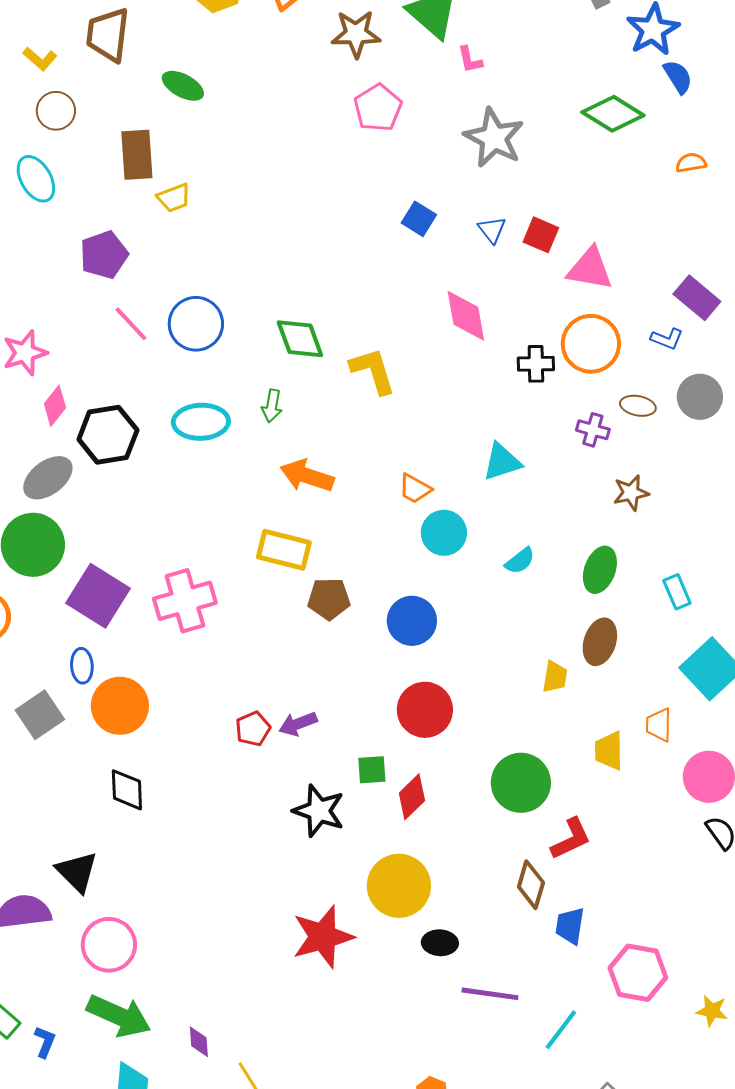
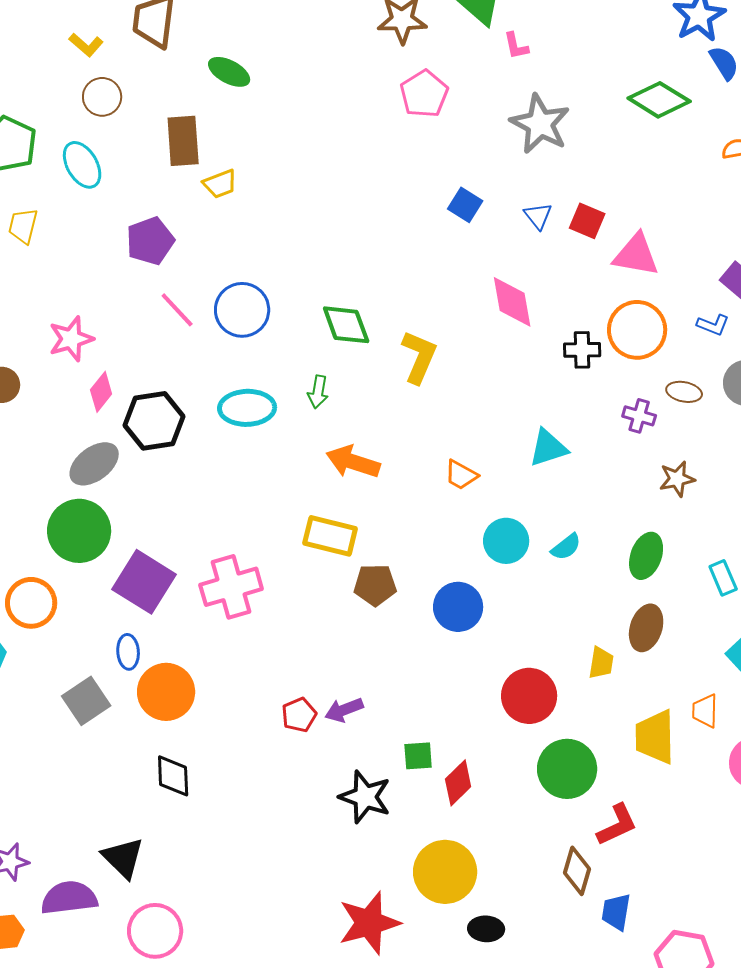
yellow L-shape: (373, 371) -> (419, 357), turned 40
cyan circle: (444, 533) -> (506, 541), moved
red circle: (425, 710) -> (529, 696), moved
yellow trapezoid: (609, 751) -> (655, 737), size x1.4

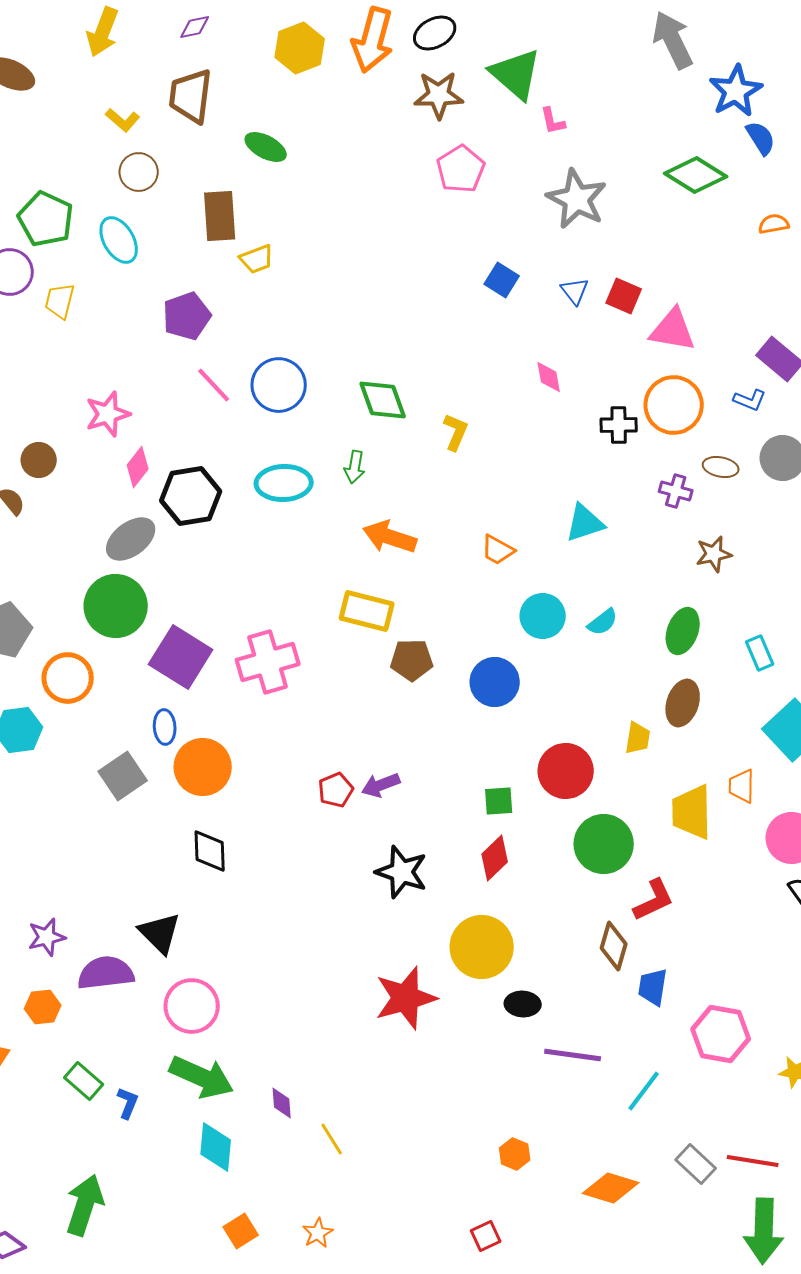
pink diamond: (512, 302) -> (549, 377), size x0.6
yellow L-shape: (419, 357) -> (456, 432), size x0.7
green square: (418, 756) -> (499, 801), moved

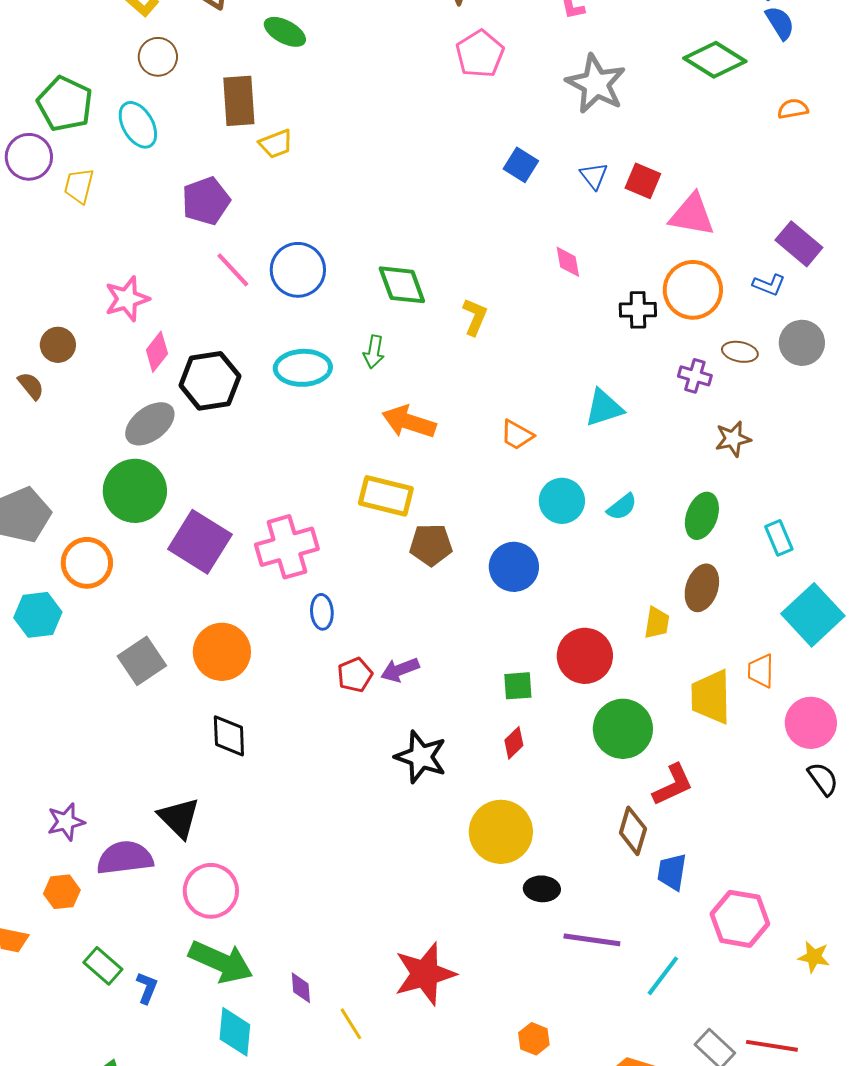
blue ellipse: (165, 727) -> (322, 612), moved
red diamond: (495, 858) -> (514, 743), size x0.7
red star: (406, 998) -> (425, 974), moved

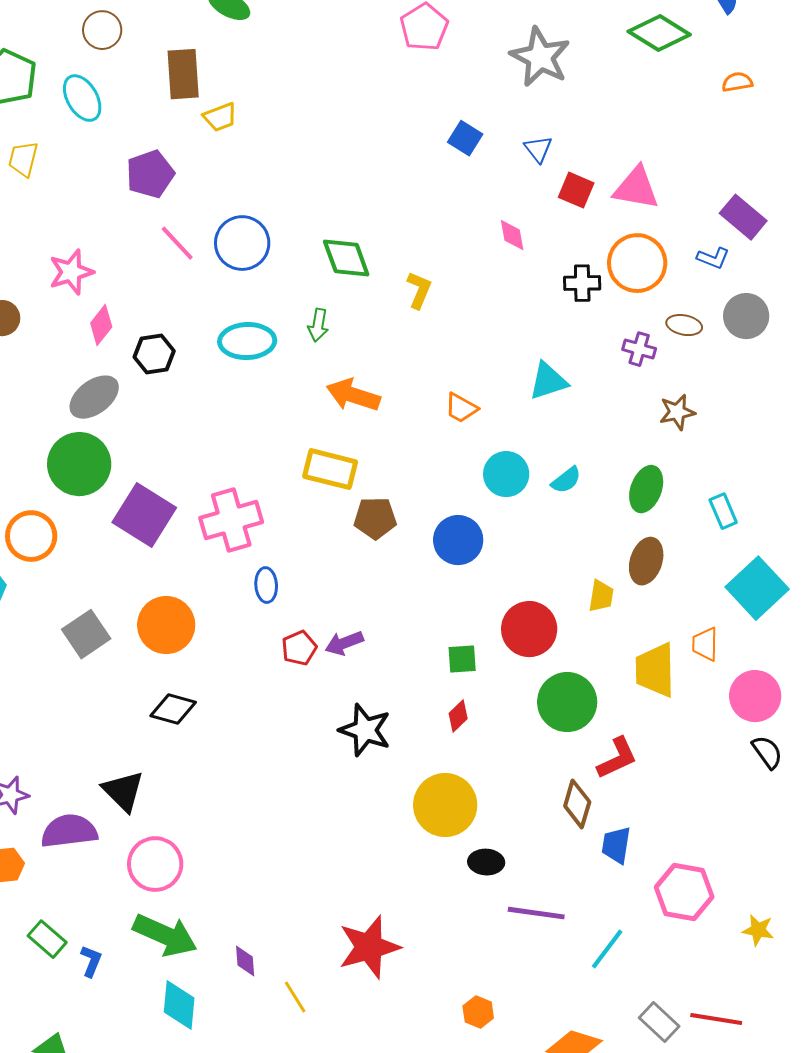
red square: (643, 181) -> (576, 190), moved
black hexagon: (210, 381) -> (154, 354), size x0.7
black diamond: (229, 736) -> (173, 709), turned -72

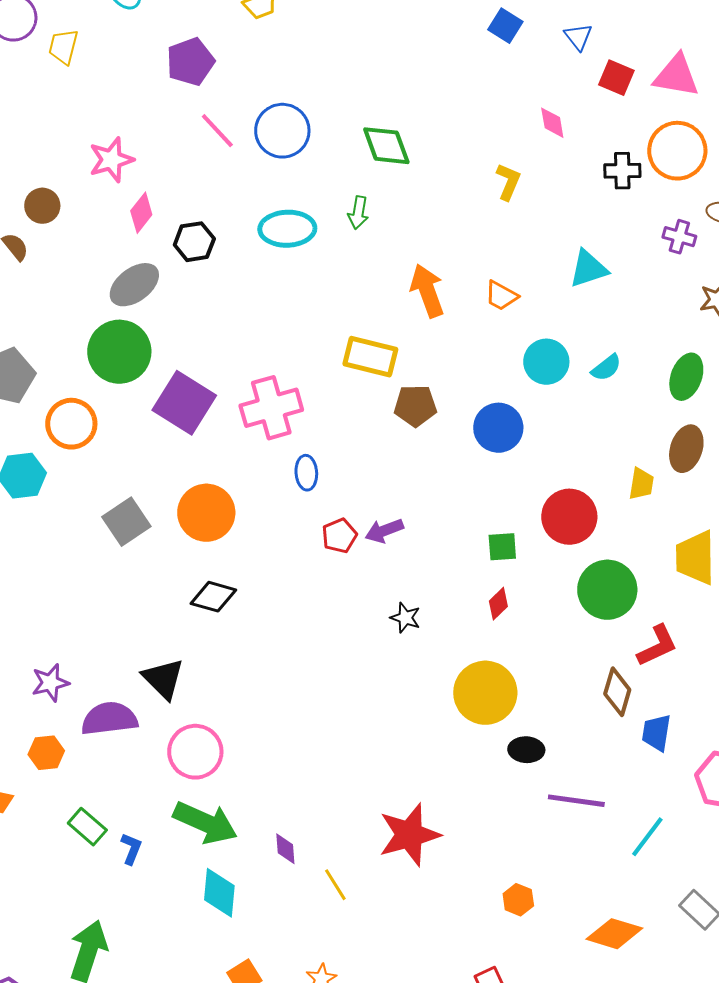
yellow L-shape: (419, 290) -> (508, 182), moved
orange arrow: (353, 395) -> (427, 291), moved, turned 52
black star: (365, 730) -> (405, 618), size x0.6

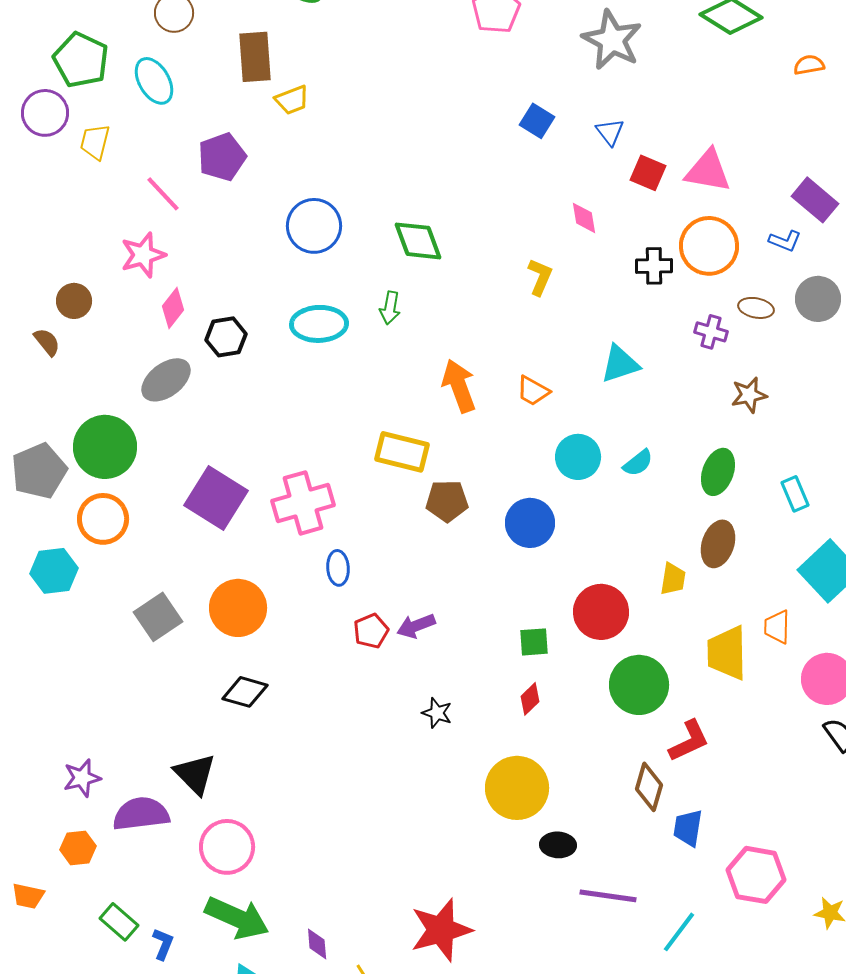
pink line: (217, 131) -> (163, 194), moved
green circle: (119, 352) -> (105, 447), moved

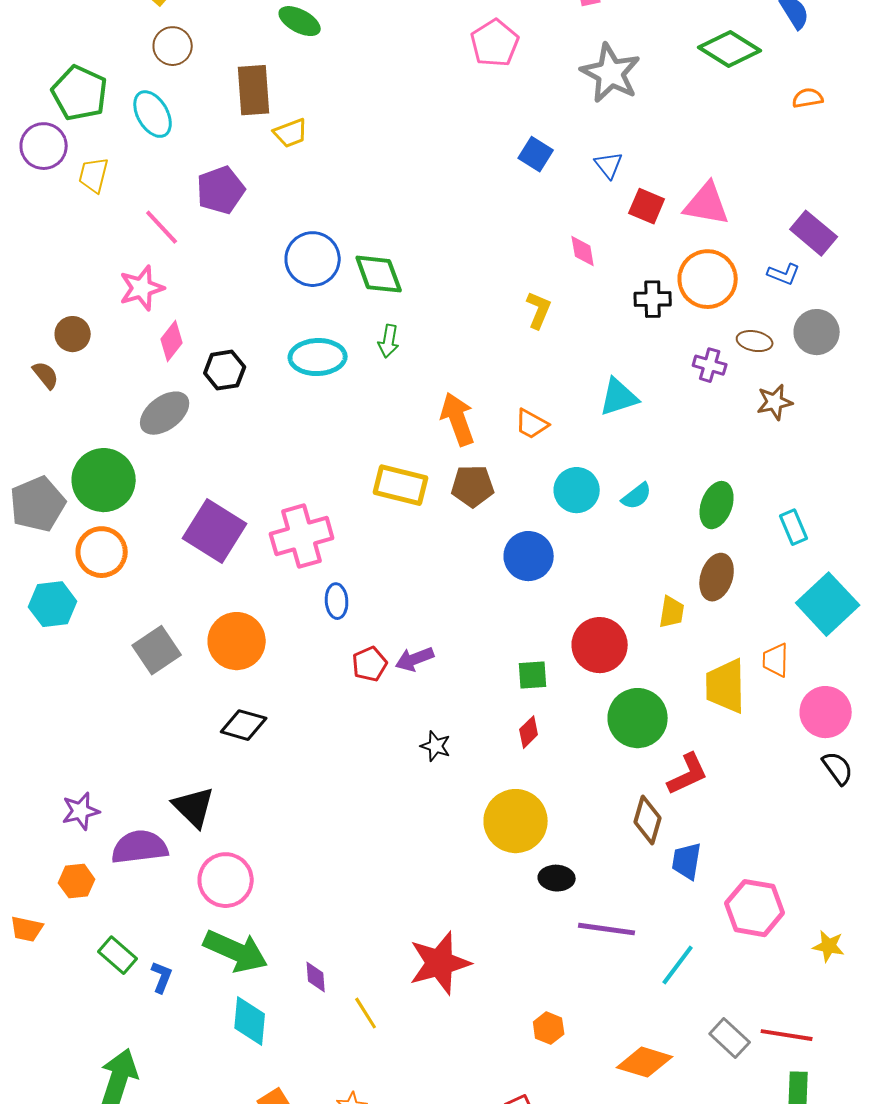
green diamond: (418, 241) -> (379, 274), moved
brown star: (749, 395) -> (775, 402), moved
brown pentagon: (447, 501) -> (473, 486), moved

